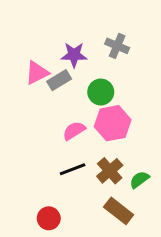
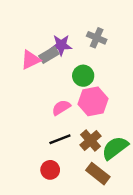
gray rectangle: (59, 80) -> (49, 55), moved
green semicircle: (139, 180) -> (115, 148), size x1.6
red circle: (49, 218) -> (50, 170), moved

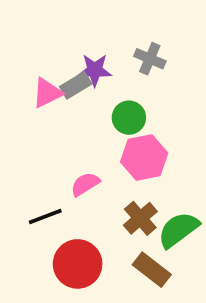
pink semicircle: (61, 107) -> (85, 184), moved
black line: (60, 139) -> (45, 216), moved
red circle: (50, 170) -> (78, 264), size x1.6

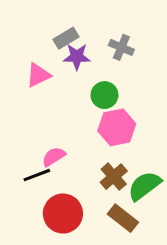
gray rectangle: (76, 85) -> (66, 38), moved
pink semicircle: (85, 184) -> (54, 157), moved

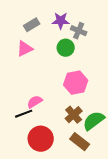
gray rectangle: (66, 38) -> (32, 25), moved
purple star: (77, 57) -> (61, 21), moved
green circle: (104, 95) -> (66, 48), moved

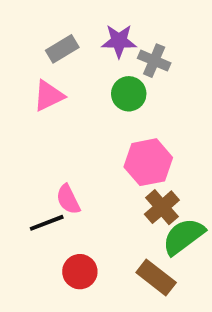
pink semicircle: (35, 102) -> (68, 199), turned -84
brown cross: (74, 115) -> (162, 207), moved
red circle: (41, 139) -> (80, 272), size x0.7

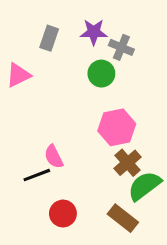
gray rectangle: (62, 49) -> (49, 38), turned -40
pink triangle: (49, 96) -> (18, 75), moved

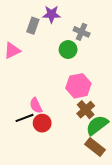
purple star: (94, 32) -> (51, 14), moved
red circle: (63, 214) -> (42, 123), moved
brown rectangle: (123, 218) -> (95, 147), moved

